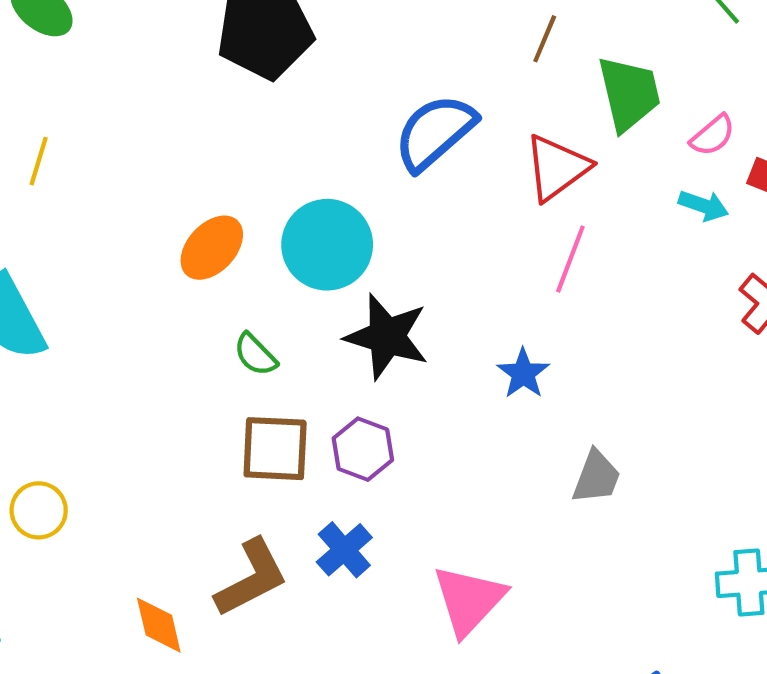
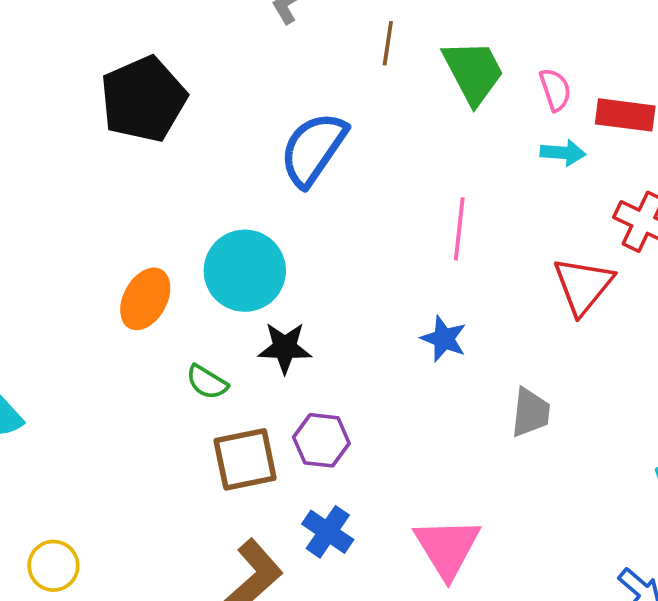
pink semicircle: (713, 135) -> (555, 90), turned -54
red triangle: (557, 168) -> (583, 286), moved
black star: (387, 337) -> (285, 348), moved, size x0.7

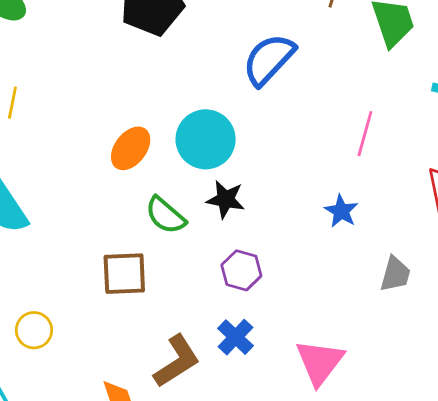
green semicircle: (207, 382) -> (166, 215), size x1.4
brown square: (245, 459) -> (124, 274), moved

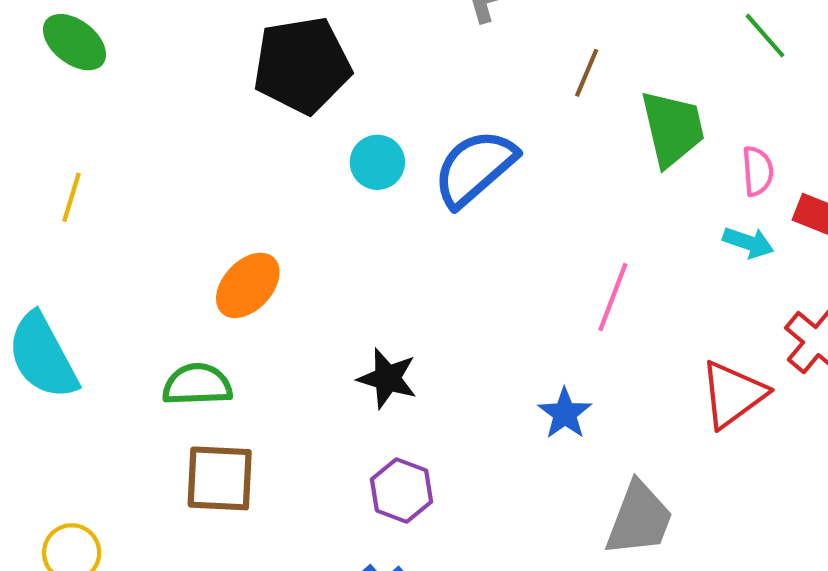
cyan circle: (206, 139) -> (377, 162), moved, size x0.6
green semicircle: (166, 215) -> (197, 385), moved, turned 132
gray trapezoid: (395, 274) -> (639, 519), size x1.4

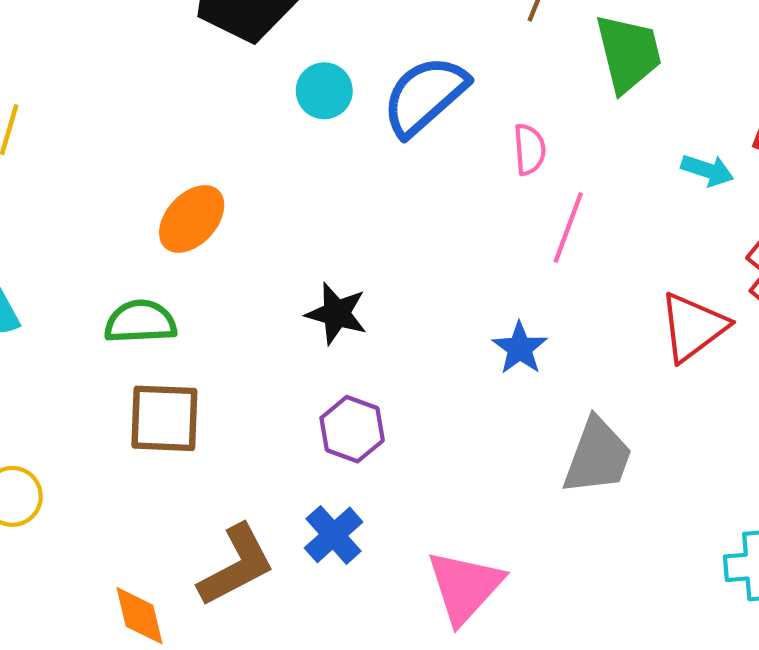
pink semicircle: (758, 171) -> (529, 149), moved

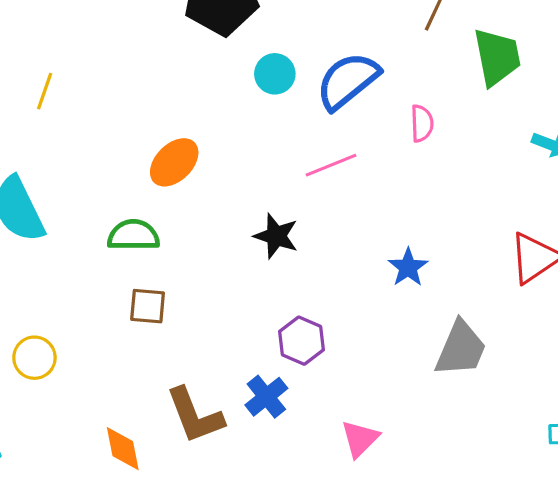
pink line: (568, 228) -> (331, 165), moved, turned 45
brown square: (164, 418) -> (148, 306), size x0.7
purple hexagon: (352, 429) -> (302, 341), moved
brown L-shape: (236, 565) -> (195, 415), turned 94
pink triangle: (465, 587) -> (360, 439), size x0.7

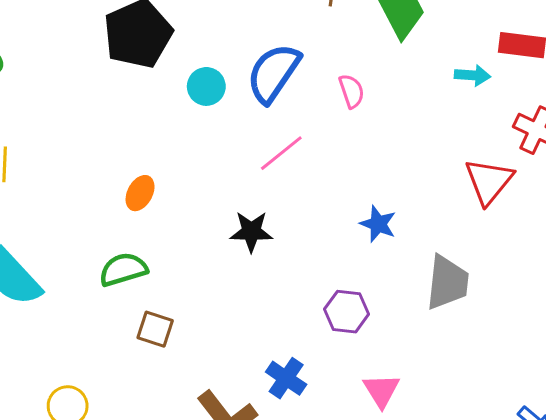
orange ellipse: (174, 162) -> (140, 193), size x0.7
brown square: (148, 306) -> (155, 329), turned 30
purple hexagon: (302, 341) -> (347, 312), moved

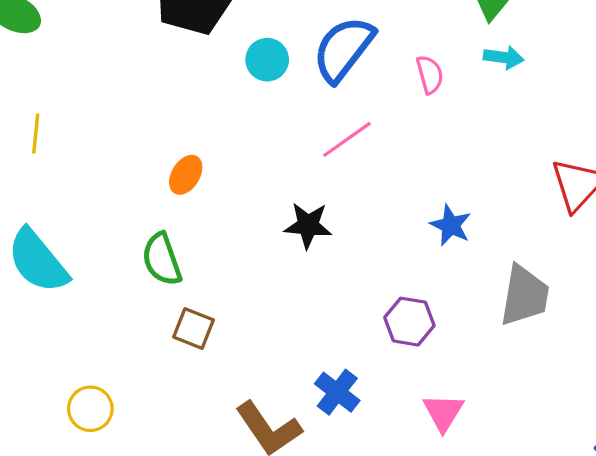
cyan arrow: (473, 75) -> (504, 57), moved
green semicircle: (123, 269) -> (162, 259), turned -96

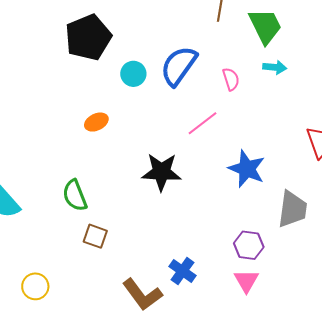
pink line: (347, 139) -> (202, 123), moved
orange ellipse: (186, 175) -> (96, 122), moved, turned 35
black star: (308, 225) -> (161, 172), size x1.4
blue star: (451, 225) -> (247, 169), size x1.5
purple hexagon: (409, 322) -> (249, 245), moved

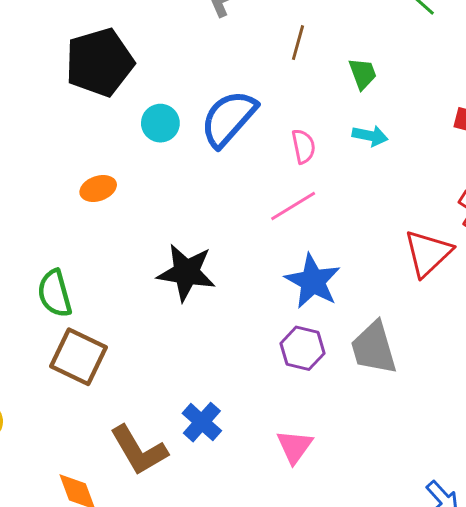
green trapezoid: (265, 26) -> (363, 74), size x0.6
pink line: (202, 123) -> (293, 206), moved
gray trapezoid: (292, 209) -> (374, 348), turned 150
brown square: (95, 236) -> (78, 357), size x1.5
purple hexagon: (249, 245) -> (302, 348), moved

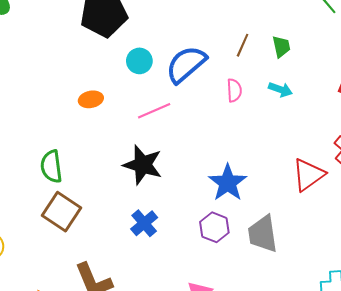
brown line: (298, 43) -> (243, 45), moved
pink line: (293, 206) -> (154, 111), moved
blue cross: (202, 422) -> (144, 223), moved

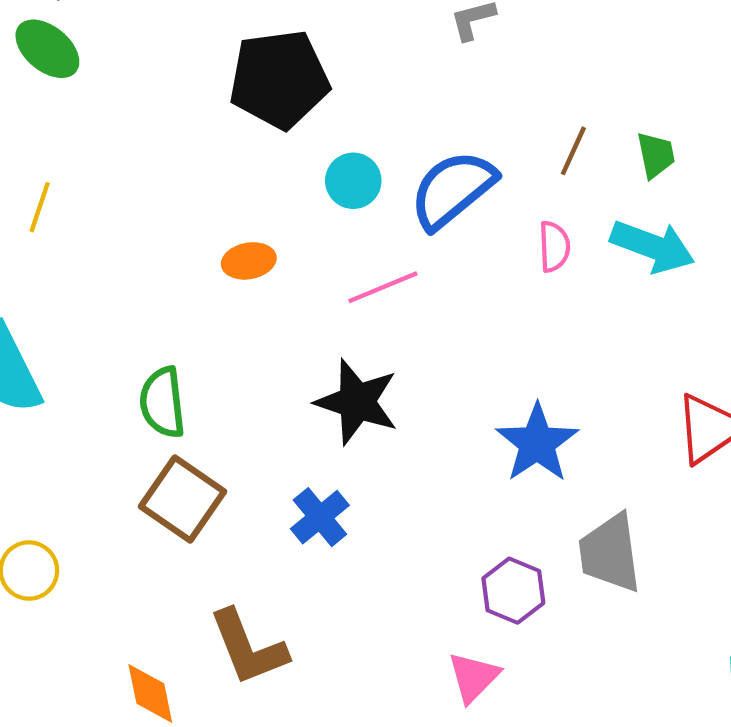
cyan arrow: (280, 90) -> (653, 246), size x1.6
blue cross: (144, 223) -> (320, 517), moved
purple hexagon: (214, 227) -> (513, 591), moved

